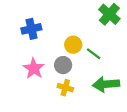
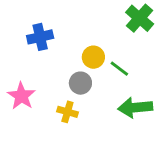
pink star: (34, 68) -> (21, 96), moved
yellow cross: (65, 88) -> (67, 112), moved

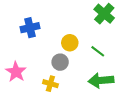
green line: (119, 69) -> (98, 51), moved

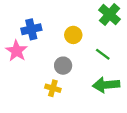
yellow circle: (70, 43) -> (73, 35), moved
pink star: (16, 72) -> (17, 51), moved

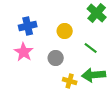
pink star: (17, 51) -> (24, 52), moved
yellow cross: (53, 88) -> (70, 81), moved

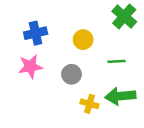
green line: (91, 48) -> (116, 61), turned -40
pink star: (24, 52) -> (30, 67), turned 30

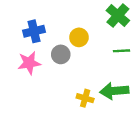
green line: (116, 61) -> (122, 51), moved
gray circle: (72, 74) -> (61, 54), moved

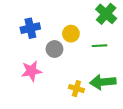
green line: (122, 51) -> (100, 46), moved
pink star: (29, 63) -> (31, 71), moved

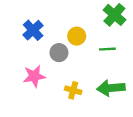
blue cross: (30, 28) -> (33, 30), turned -30
yellow cross: (76, 89) -> (73, 90), moved

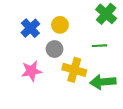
yellow circle: (77, 36) -> (60, 25), moved
yellow cross: (73, 90) -> (74, 70), moved, size x1.5

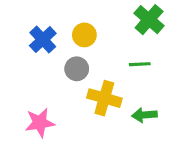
pink star: (31, 71) -> (40, 123), moved
green arrow: (103, 82) -> (144, 115), size x0.7

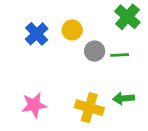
gray circle: (77, 69) -> (95, 51), moved
yellow cross: (104, 98) -> (89, 108), moved

